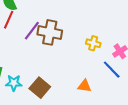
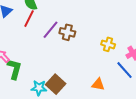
brown cross: (50, 32) -> (67, 32), size x0.7
cyan star: (14, 83) -> (39, 88), moved

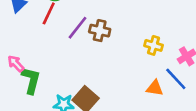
orange triangle: (98, 84) -> (155, 88), moved

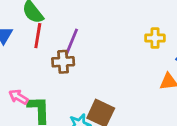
brown cross: (100, 31) -> (63, 62), moved

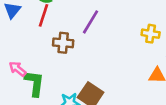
purple line: (72, 42) -> (91, 22), moved

